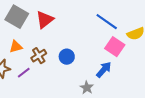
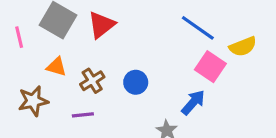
orange triangle: (16, 47) -> (56, 67), turned 32
purple line: (24, 73) -> (83, 115), moved, turned 32

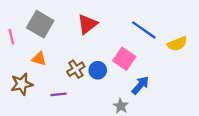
red triangle: (102, 25) -> (87, 24), moved
pink square: (210, 67) -> (124, 59), moved
brown cross: (92, 81) -> (76, 69), moved

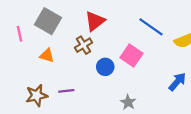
brown cross: (76, 69) -> (83, 45), moved
brown star: (22, 84) -> (37, 95), moved
blue arrow: (140, 85) -> (177, 82), moved

